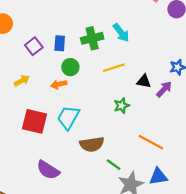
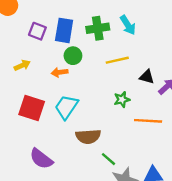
blue rectangle: (60, 43) -> (64, 30), size x1.5
purple square: (34, 46) -> (37, 31), turned -36
orange line: (151, 142) -> (148, 121), moved, turned -30

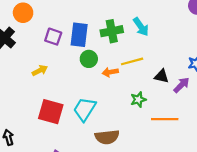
orange arrow: (60, 72) -> (110, 72), moved

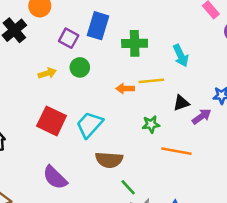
cyan arrow: (141, 27) -> (181, 56), moved
blue rectangle: (79, 35) -> (98, 26), moved
green circle: (89, 59) -> (80, 67), moved
black triangle: (162, 76) -> (181, 103), turned -42

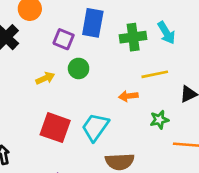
cyan arrow: (181, 56) -> (166, 33), moved
orange arrow: (125, 88) -> (128, 96), moved

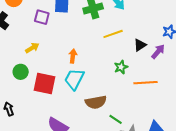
green circle: (79, 68) -> (21, 72), moved
orange arrow: (128, 96) -> (73, 56), moved, turned 112

